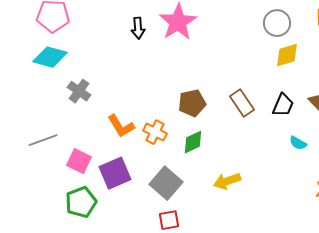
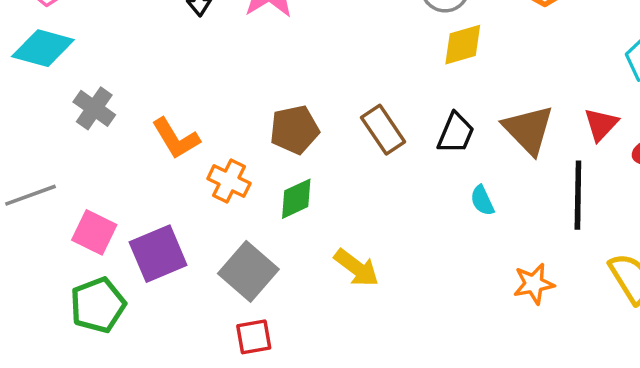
orange L-shape: (121, 126) -> (176, 138), moved
cyan semicircle: (298, 143) -> (482, 200), turned 36
yellow arrow: (227, 181) -> (356, 268), turned -124

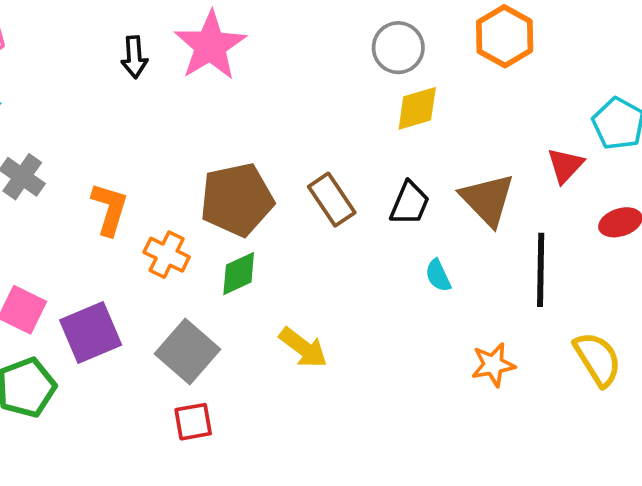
red triangle: (601, 124) -> (565, 165), moved
brown pentagon: (294, 130) -> (237, 200), size x1.4
orange L-shape: (176, 138) -> (110, 209), turned -132

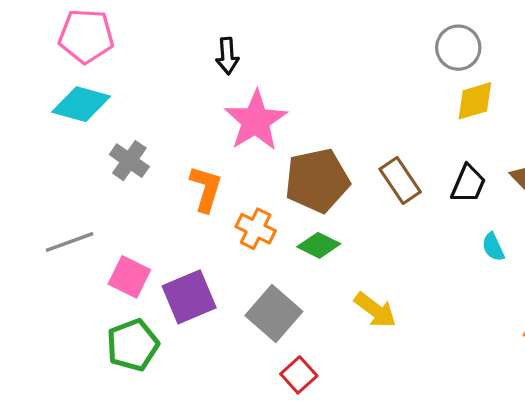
pink star: (210, 46) -> (256, 121), moved
green diamond: (239, 274) -> (319, 245), turned 51
red square: (193, 422) -> (299, 375), moved, turned -32

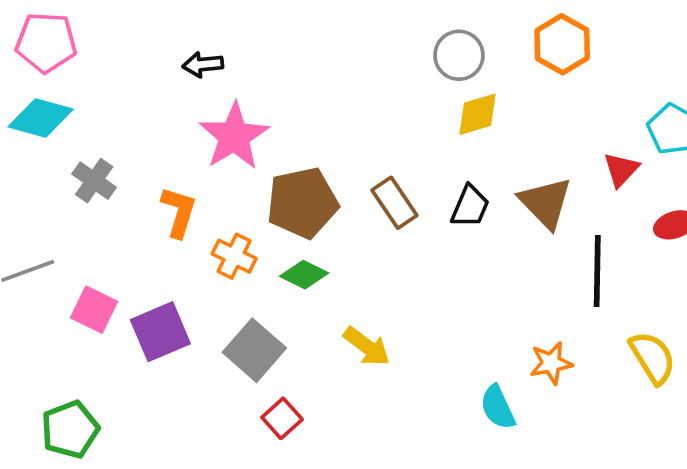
black arrow: (227, 56) -> (203, 65), turned 88
cyan semicircle: (493, 247) -> (498, 407), moved, size x1.4
green pentagon: (133, 345) -> (70, 429), moved

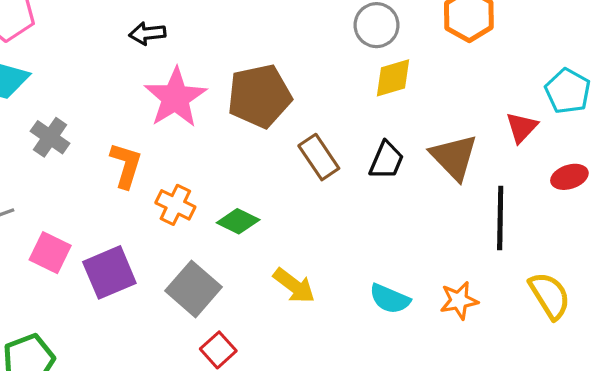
brown pentagon: (302, 203) -> (259, 96), moved
cyan semicircle: (498, 407) -> (390, 299), moved, turned -42

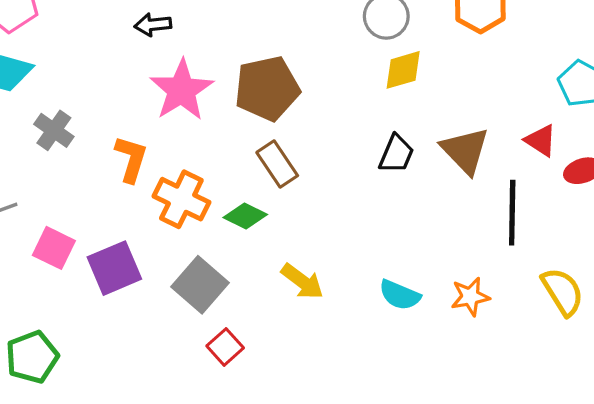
red triangle: (522, 127) -> (541, 140), moved, turned -40
brown rectangle: (319, 157) -> (277, 164), moved
orange cross: (175, 205) -> (181, 199), size x1.4

